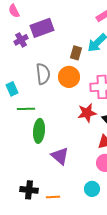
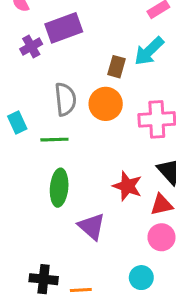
green line: (26, 109) -> (54, 140), moved
red star: (87, 113) -> (127, 186), moved, turned 30

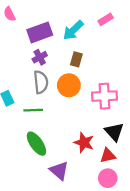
purple cross: (31, 46) -> (40, 57), moved
cyan arrow: (149, 51) -> (73, 30), moved
green ellipse: (59, 188) -> (36, 144), turned -40

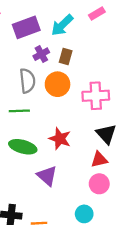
purple cross: (40, 57) -> (41, 54), moved
red star: (84, 143) -> (60, 139), moved
green ellipse: (36, 144) -> (23, 147), turned -40

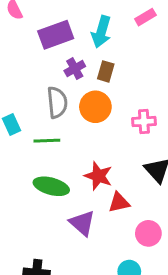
cyan arrow: (62, 25) -> (101, 32), turned -30
pink cross: (96, 96) -> (144, 122), size x0.7
red triangle: (99, 159) -> (119, 202), moved

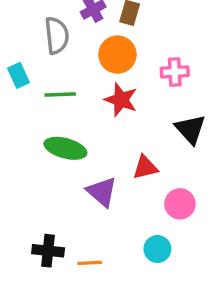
gray semicircle: (57, 102) -> (57, 35), moved
red star: (98, 176) -> (121, 100), moved

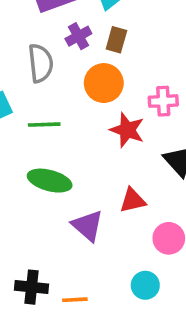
red star: (121, 100) -> (127, 130), moved

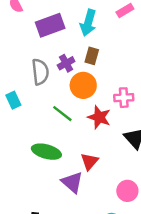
purple cross: (78, 36) -> (66, 63), moved
green line: (44, 125) -> (62, 114), moved, turned 40
red triangle: (133, 200) -> (89, 161), moved, turned -36

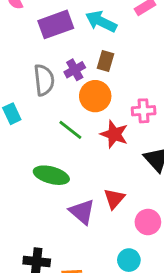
cyan arrow: (88, 23) -> (101, 21), turned 100
red triangle: (89, 161) -> (114, 199), moved

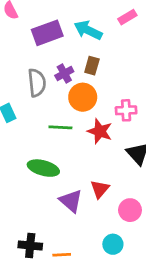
green line: (70, 130) -> (60, 127), turned -35

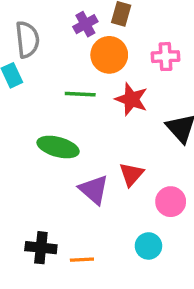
gray semicircle: (37, 83) -> (27, 40), moved
pink cross: (126, 110) -> (166, 57), moved

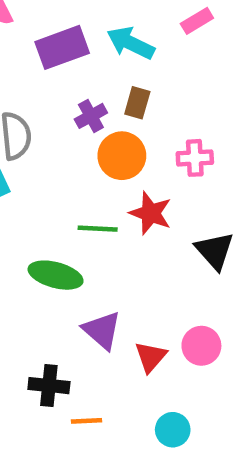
green line: (80, 94) -> (98, 229), moved
red triangle: (131, 174) -> (151, 357), moved
cyan circle: (148, 246) -> (173, 430), moved
black cross: (41, 248) -> (49, 386), moved

